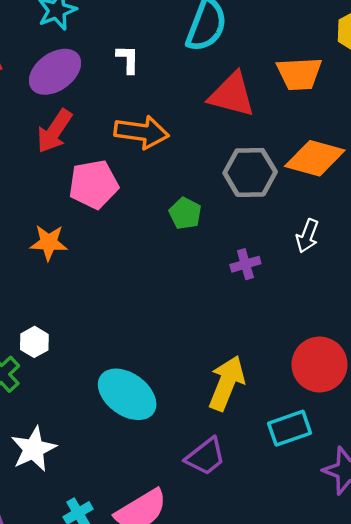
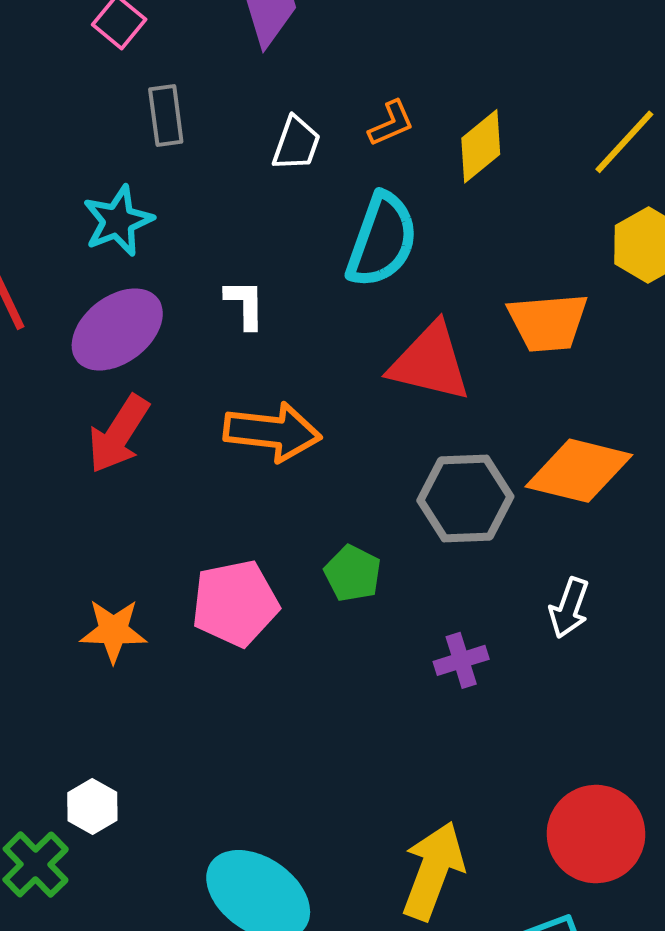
pink pentagon: (94, 184) -> (235, 603), moved

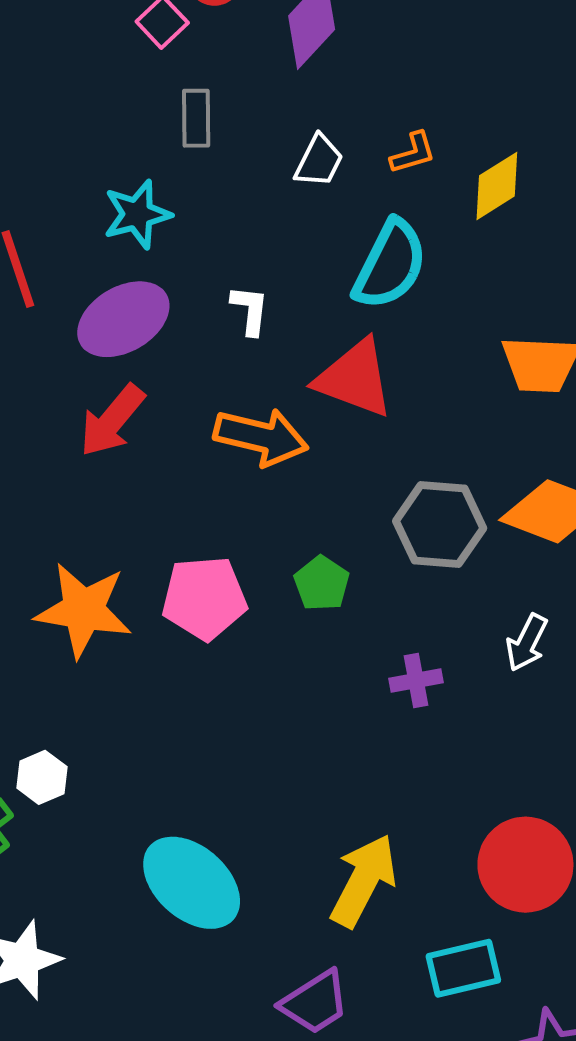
red triangle: (430, 362) -> (355, 378), moved
orange star: (113, 631) -> (83, 610), size x1.5

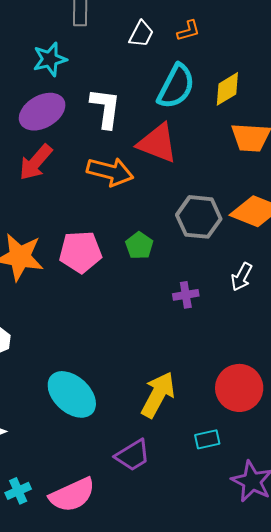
yellow diamond: (497, 186) -> (227, 89), moved
white L-shape: (250, 310) -> (106, 108), size x1.6
cyan rectangle: (463, 968) -> (207, 439), size x0.7

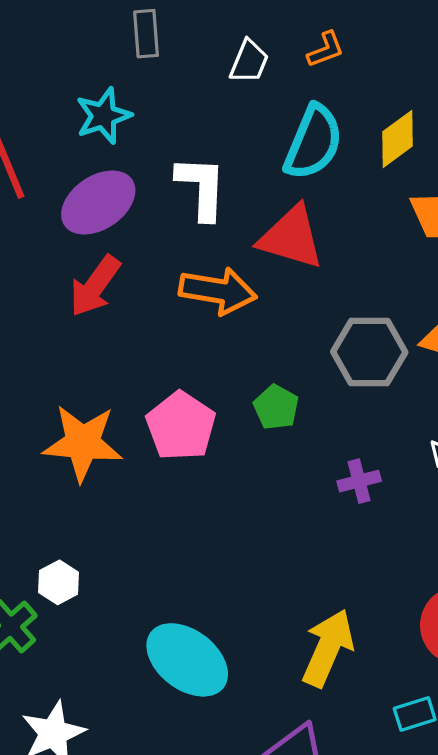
pink pentagon: (80, 252) -> (181, 426), turned -30

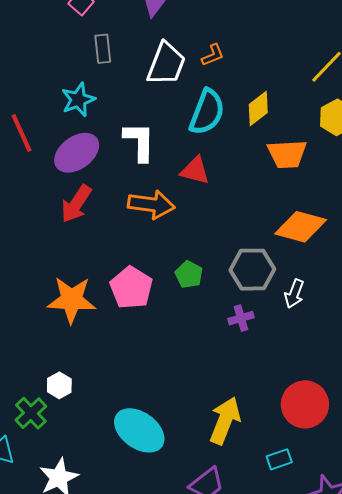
white trapezoid: (249, 62) -> (166, 64), size x1.6
red triangle: (291, 237) -> (195, 171), size x0.7
gray hexagon: (369, 352) -> (252, 270), moved

